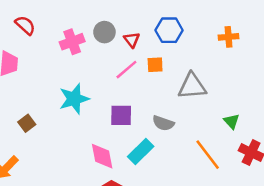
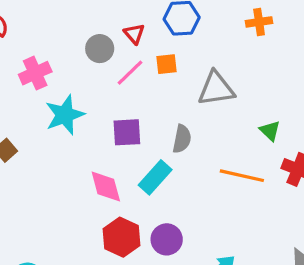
gray circle: (104, 32) -> (100, 49), moved
pink cross: (72, 42) -> (35, 73), moved
gray semicircle: (163, 123) -> (182, 139), turned -95
orange line: (208, 155) -> (242, 176), turned -36

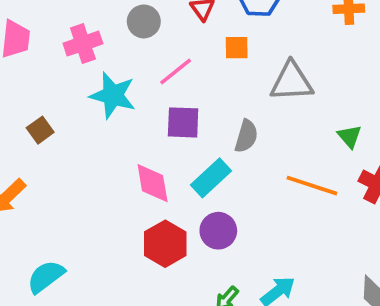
gray circle: (100, 49) -> (144, 21), moved
pink line: (130, 73) -> (176, 71), moved
cyan star: (65, 115) -> (113, 95), turned 30
purple circle: (167, 239) -> (218, 231), moved

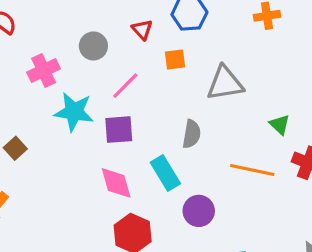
purple square: (183, 122) -> (119, 130), moved
cyan rectangle: (211, 178) -> (165, 173), turned -72
purple circle: (218, 231) -> (199, 211), moved

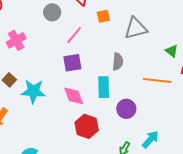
pink cross: (44, 71) -> (16, 40), moved
cyan star: (74, 112) -> (33, 91), moved
cyan rectangle: (165, 173) -> (104, 87), turned 35

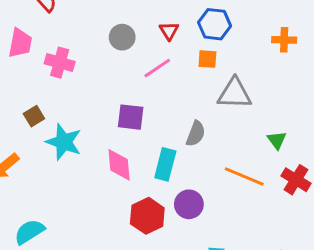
orange square: (103, 16) -> (207, 59), moved
pink line: (74, 35) -> (157, 68), moved
pink cross: (16, 40) -> (60, 63), turned 30
red hexagon: (87, 126) -> (147, 216), moved

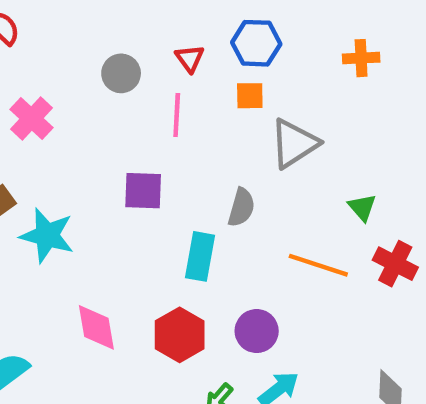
pink cross: (60, 63) -> (32, 118), turned 32
pink line: (157, 68) -> (177, 115), turned -48
gray triangle: (235, 94) -> (294, 143), turned -30
pink diamond: (119, 165) -> (96, 327), moved
purple circle: (189, 204) -> (257, 331), moved

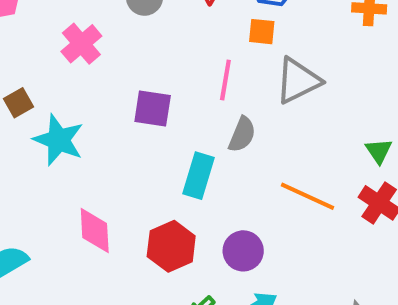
pink line: (177, 115) -> (225, 80), moved
pink cross: (32, 118) -> (81, 44), moved
green triangle: (362, 207) -> (379, 151), moved

